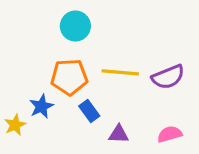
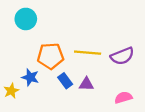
cyan circle: (75, 26) -> (26, 19), moved
blue star: (41, 106) -> (30, 77), turned -30
purple triangle: (119, 134) -> (86, 84), moved

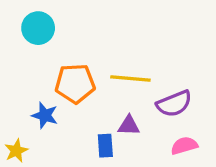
purple semicircle: (122, 56) -> (174, 104), moved
blue rectangle: (65, 81) -> (105, 146), moved, turned 32
yellow star: (11, 91) -> (16, 151), moved

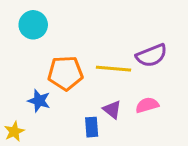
purple semicircle: (174, 104) -> (152, 55), moved
purple triangle: (129, 125) -> (112, 110), turned 36
pink semicircle: (184, 146) -> (147, 105), moved

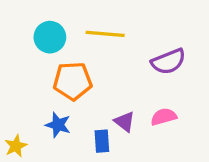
cyan circle: (33, 25) -> (50, 37), moved
yellow line: (114, 69) -> (105, 34), moved
blue star: (39, 101) -> (58, 125), moved

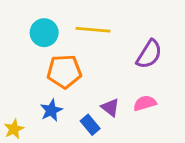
purple semicircle: (168, 62) -> (149, 54), turned -36
blue star: (58, 125) -> (51, 110), turned 30
blue rectangle: (102, 141) -> (90, 125), turned -36

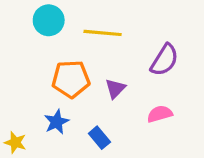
cyan circle: (44, 33) -> (49, 20), moved
purple triangle: (110, 107) -> (115, 89), moved, turned 36
yellow star: (14, 129) -> (15, 142), turned -30

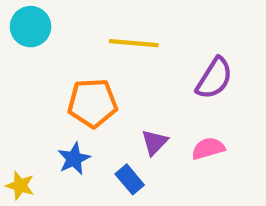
cyan circle: (49, 20) -> (31, 27), moved
purple triangle: (115, 89) -> (154, 142), moved

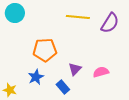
yellow line: (134, 43) -> (78, 17), moved
purple semicircle: (214, 78) -> (110, 23), moved

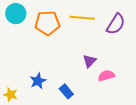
orange pentagon: (45, 50) -> (47, 23), moved
purple triangle: (75, 69) -> (89, 61), moved

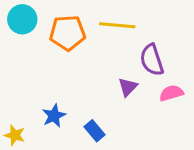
purple semicircle: (116, 24) -> (152, 60), moved, turned 130
pink semicircle: (106, 76) -> (171, 93), moved

